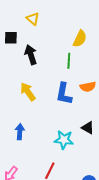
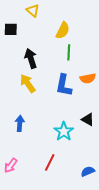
yellow semicircle: (80, 39) -> (63, 30), moved
black arrow: (31, 55) -> (31, 58), moved
cyan star: (64, 140) -> (64, 131), turned 30

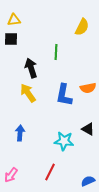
yellow triangle: (33, 10) -> (14, 20), moved, turned -48
yellow semicircle: (63, 30) -> (82, 27), moved
green line: (69, 52) -> (56, 52), moved
cyan star: (64, 131) -> (64, 141), turned -30

